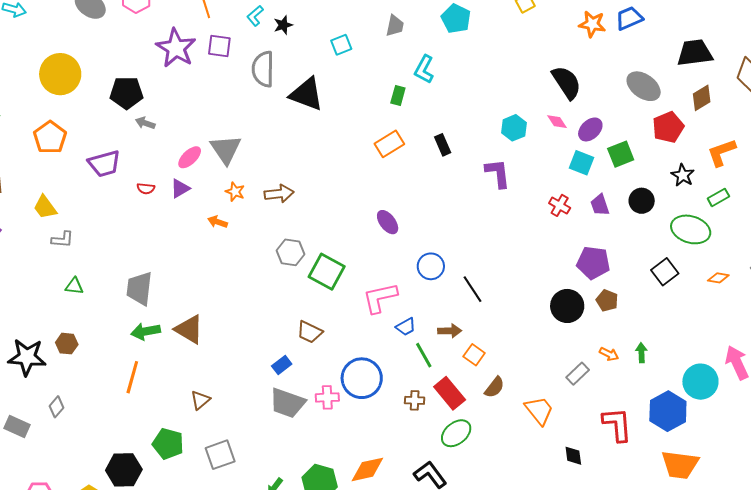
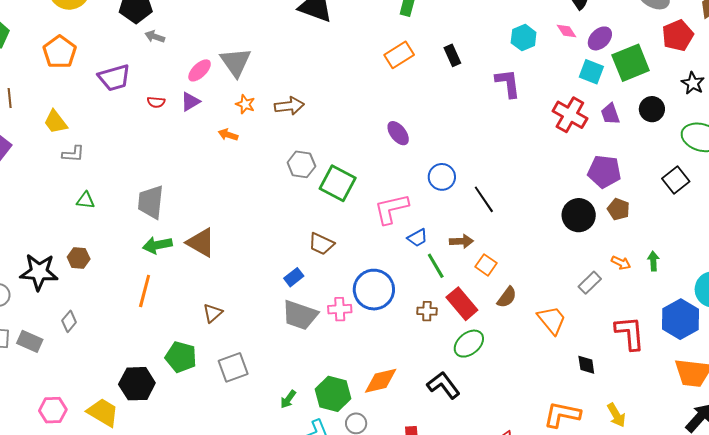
green square: (621, 154) -> (631, 63), size x1.4
red cross: (560, 205) -> (570, 115), size x1.6

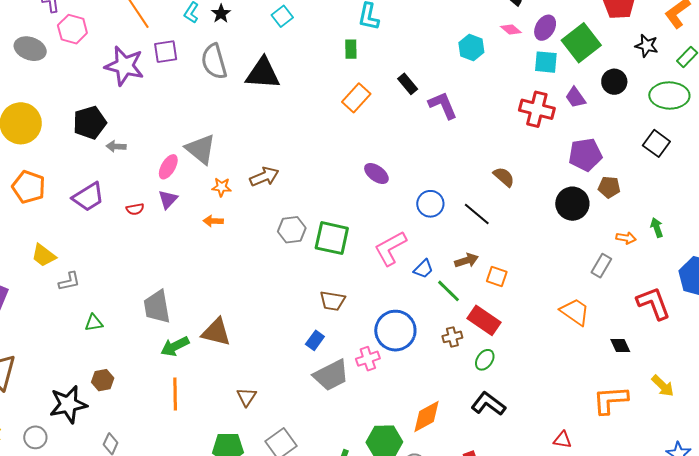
purple L-shape: (508, 83) -> (443, 105), moved
brown semicircle: (507, 297) -> (504, 177), moved, turned -70
gray trapezoid: (300, 315) -> (331, 375), turned -30
green ellipse: (469, 344) -> (485, 360), moved, size x0.7

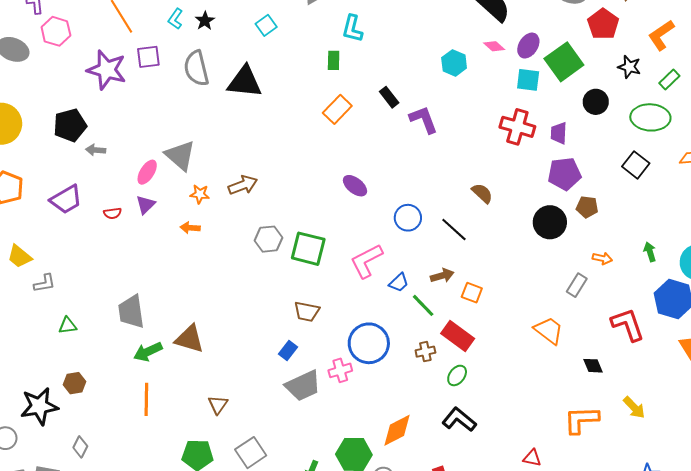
purple trapezoid: (575, 98) -> (559, 133), moved, turned 35
green arrow: (657, 228) -> (650, 252), moved

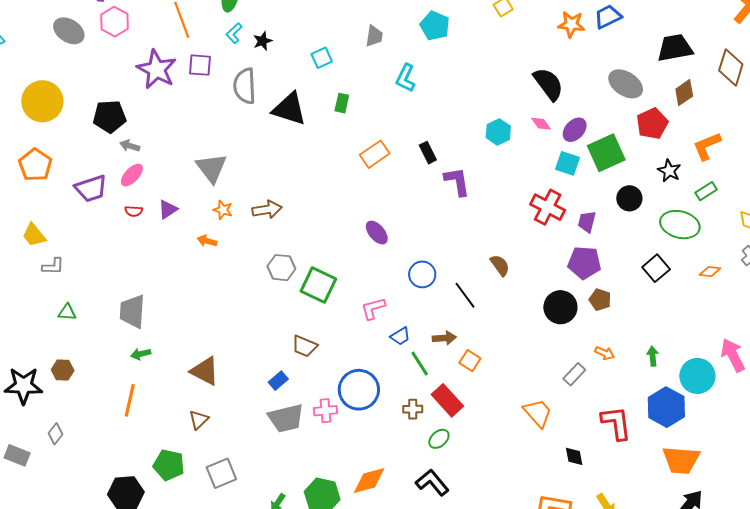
green rectangle: (334, 60) -> (342, 103), moved
pink ellipse: (147, 172) -> (132, 175), moved
pink L-shape: (366, 261) -> (373, 308), size x0.7
brown triangle: (189, 339) -> (205, 371), moved
green arrow: (148, 352) -> (141, 354), size x0.7

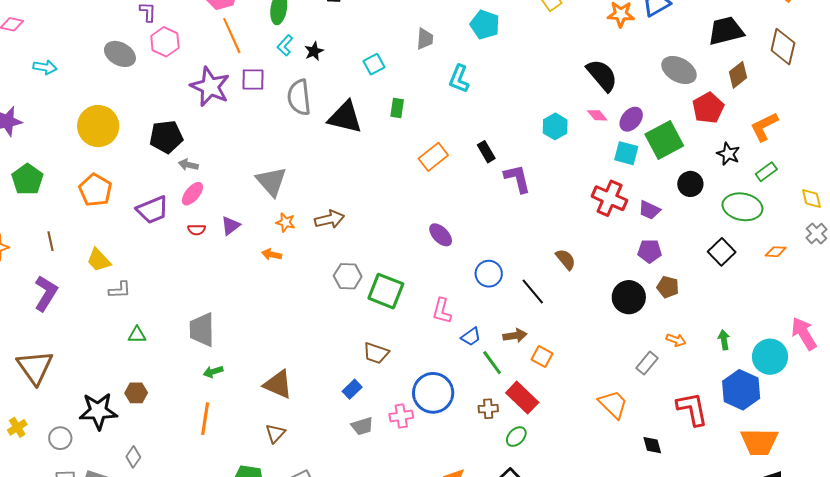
purple trapezoid: (587, 222) -> (649, 210), turned -75
purple pentagon: (584, 263) -> (650, 251), size x0.7
pink L-shape: (373, 308) -> (442, 311), turned -56
gray trapezoid: (286, 418) -> (362, 426), size x0.6

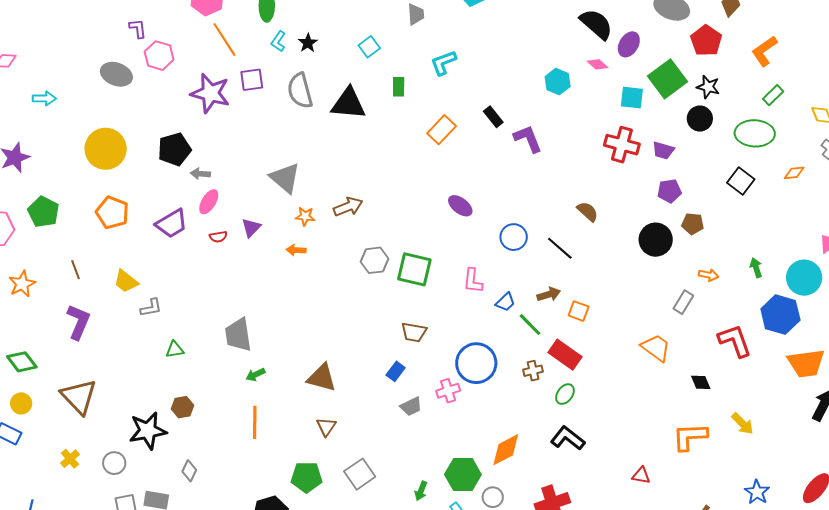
cyan L-shape: (459, 79) -> (443, 63), moved, turned 56
purple ellipse: (631, 119) -> (629, 44), moved
black star: (728, 154) -> (708, 87), moved

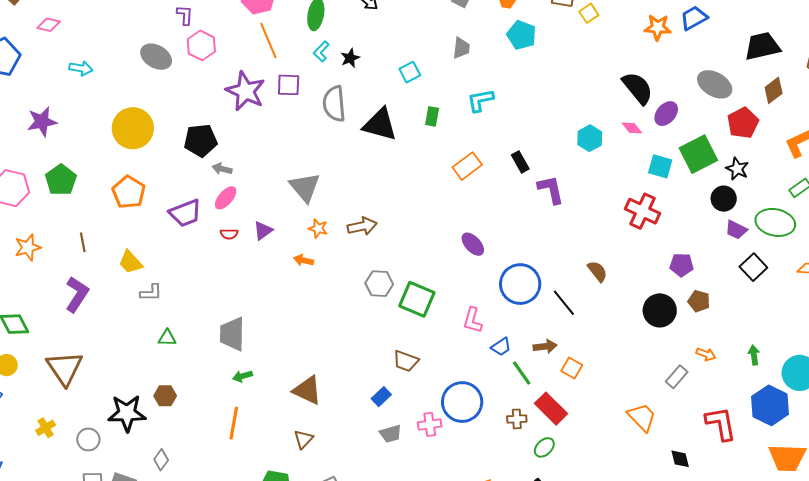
purple trapezoid: (663, 150) -> (736, 230), moved
blue circle: (514, 237) -> (520, 284), size x1.5

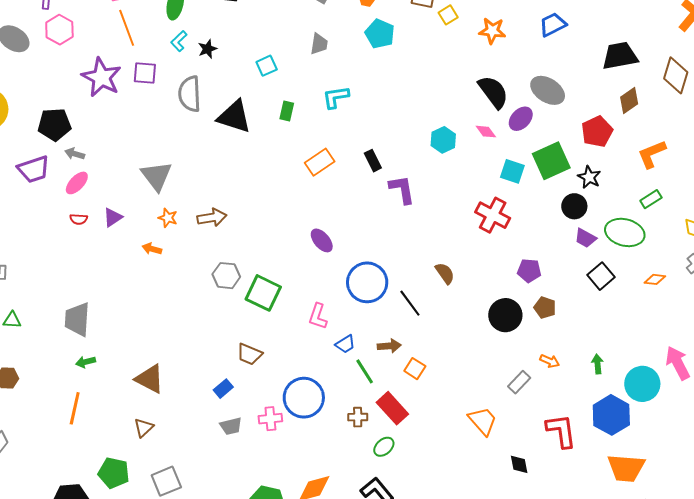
orange star: (658, 27) -> (492, 31), moved
gray ellipse: (715, 84) -> (548, 90), moved
purple trapezoid: (185, 213) -> (34, 169), moved

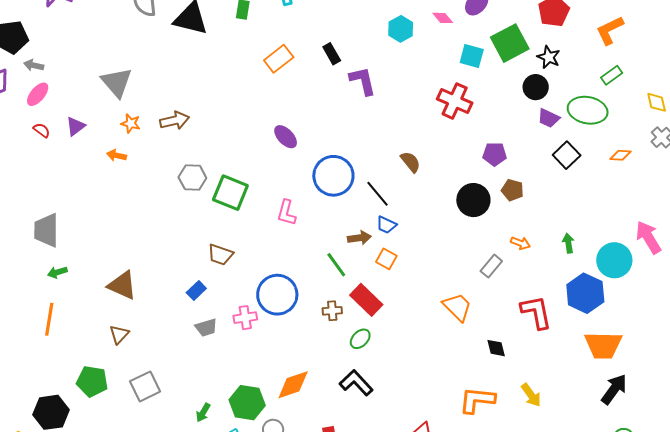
red semicircle: (79, 219) -> (42, 130), turned -144
blue trapezoid: (345, 344) -> (386, 225), moved, turned 60

